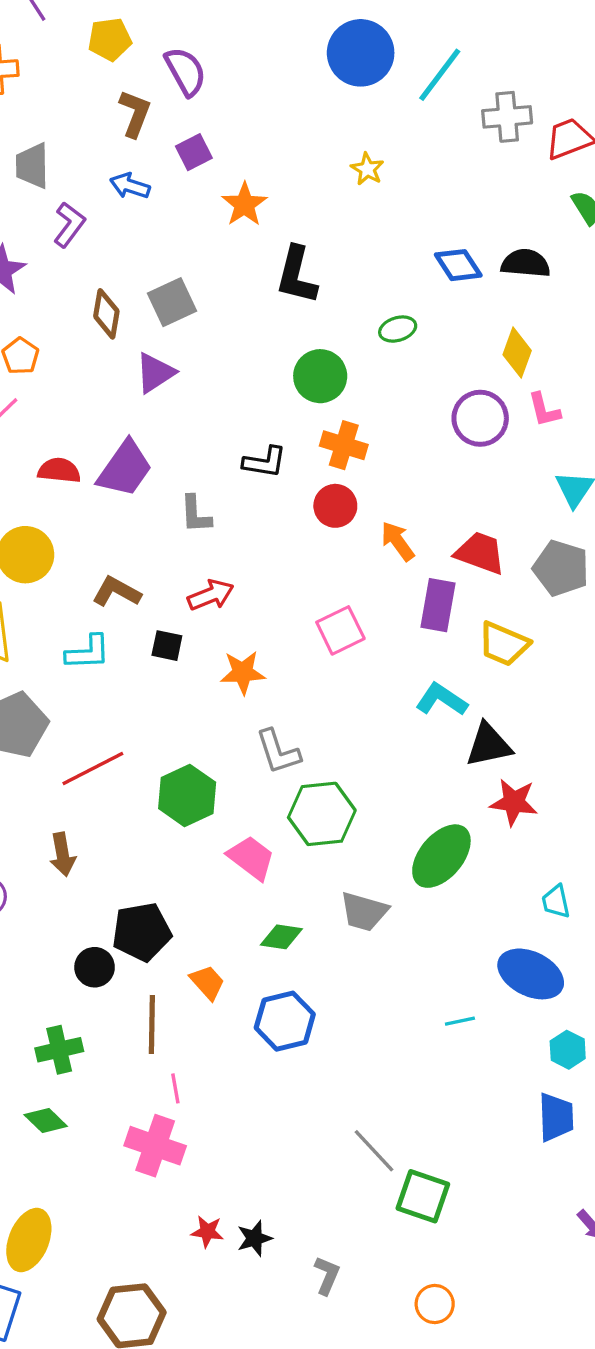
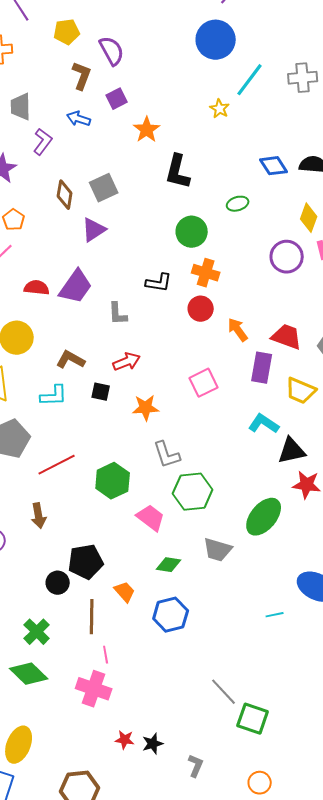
cyan line: (440, 75) -> (250, 80), moved
green cross: (59, 1050) -> (37, 632), turned -32
green diamond: (46, 1120) -> (29, 674), size x1.5

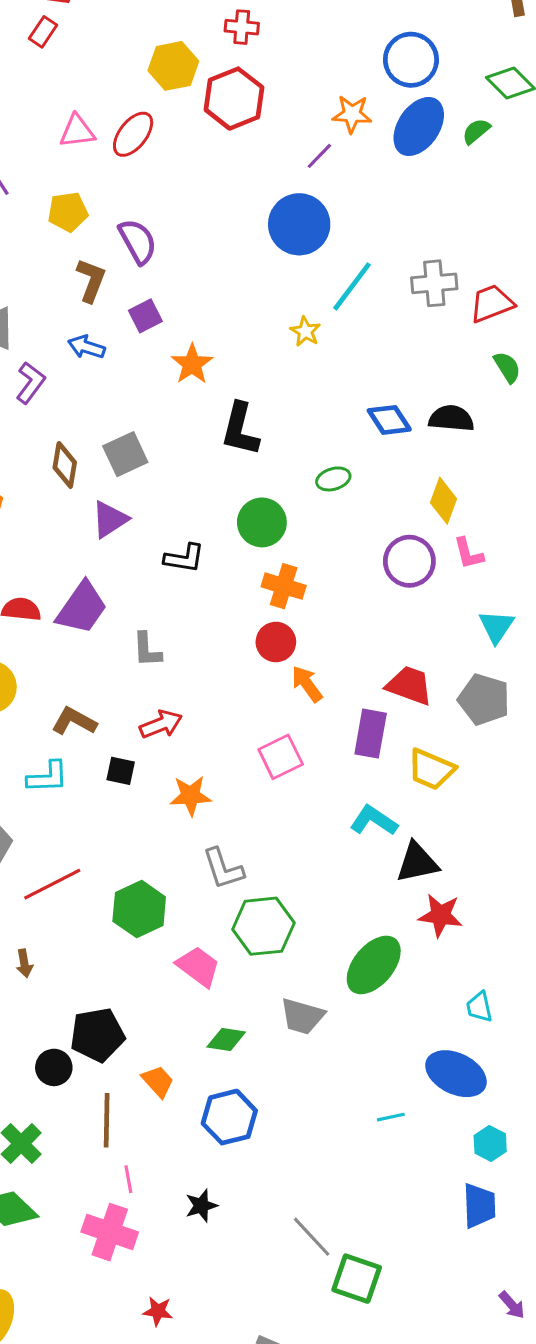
black L-shape: (159, 283) -> (184, 558), moved
orange arrow: (238, 330) -> (307, 684), moved
brown arrow: (39, 516) -> (24, 963), size x0.7
black star: (153, 744) -> (201, 1206), moved

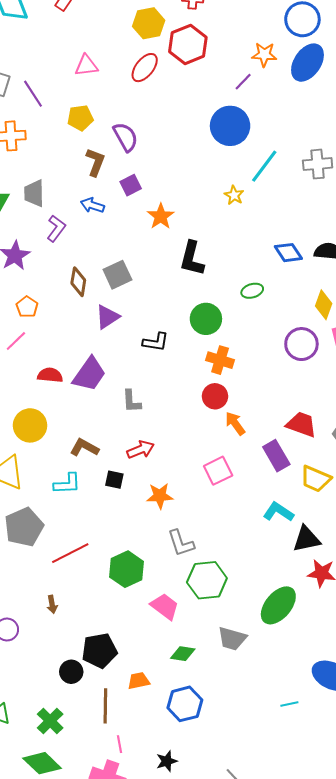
red ellipse: (133, 134) -> (145, 68), moved
purple rectangle: (371, 734) -> (276, 456), turned -40
orange trapezoid: (158, 1081) -> (139, 681), turned -60

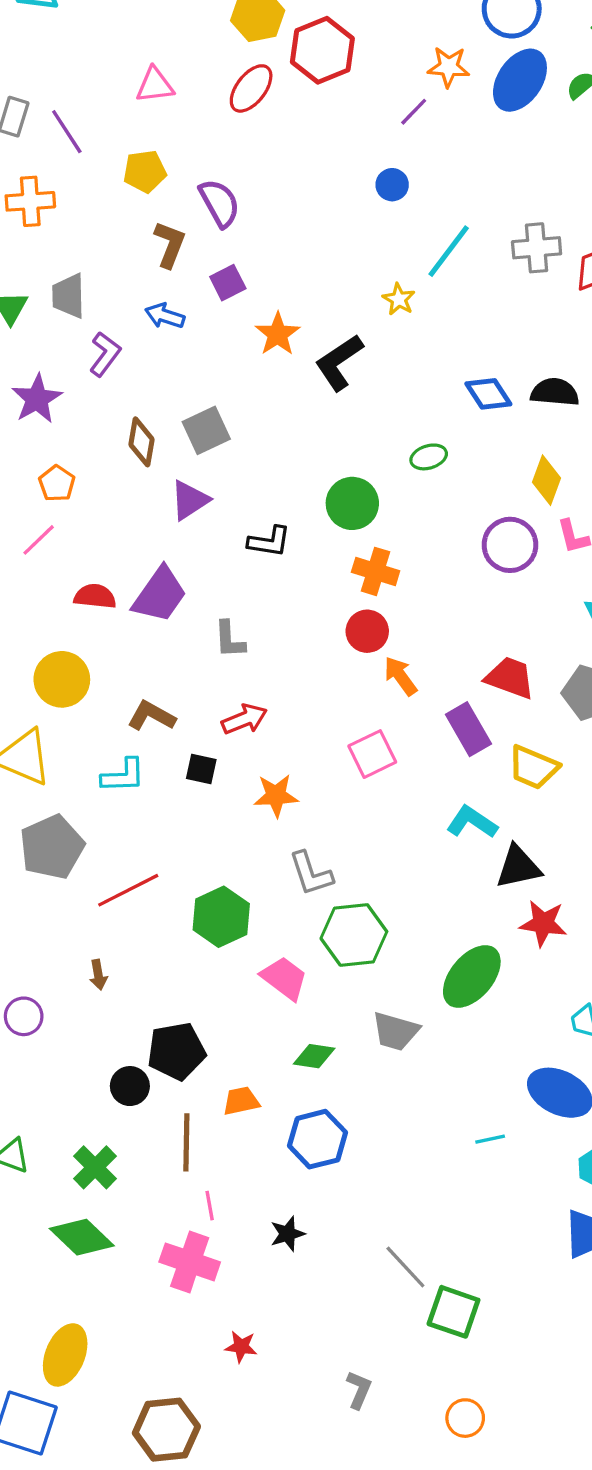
blue circle: (230, 126) -> (392, 185), size x0.5
black L-shape: (192, 259) -> (339, 362), moved, turned 42

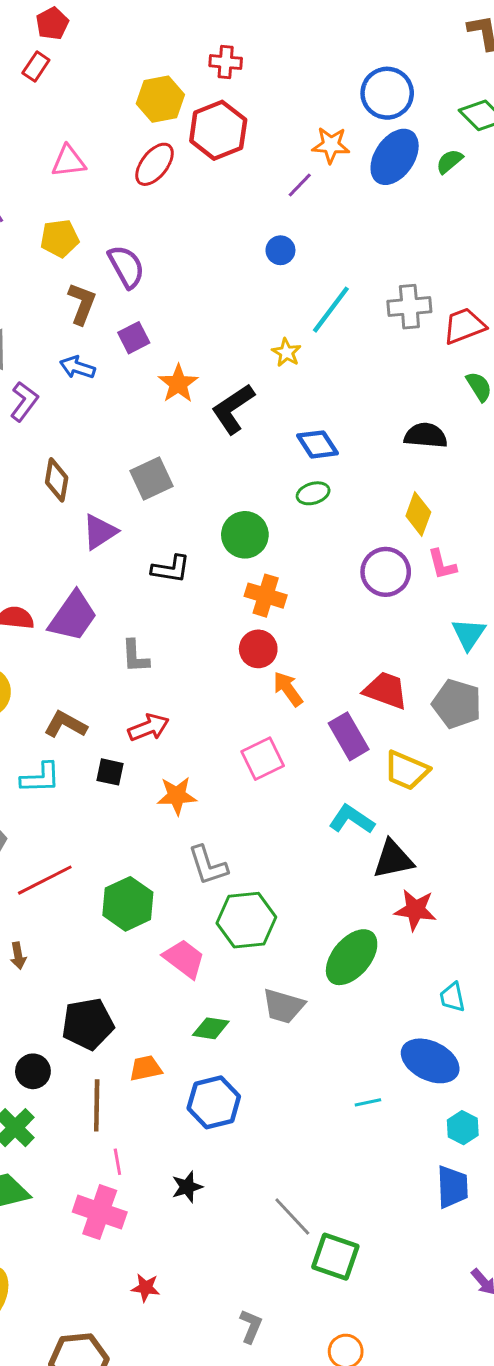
blue diamond: (488, 394) -> (318, 444), moved
gray square: (206, 430) -> (152, 478), moved
black circle: (130, 1086) -> (33, 1071), moved

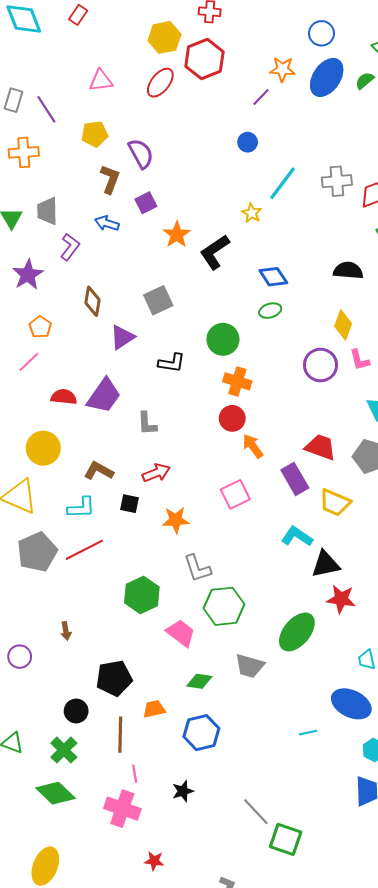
blue circle: (387, 93) -> (322, 33), size x0.7
red line: (45, 880) -> (84, 550), moved

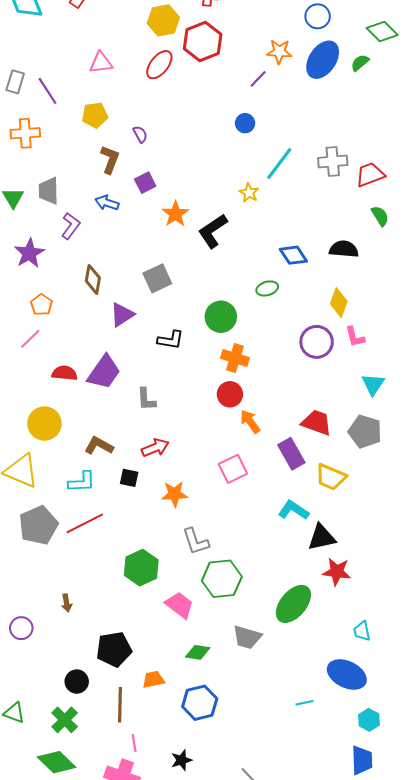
purple semicircle: (141, 153) -> (140, 134), size x0.6
blue diamond: (273, 277) -> (293, 255), moved

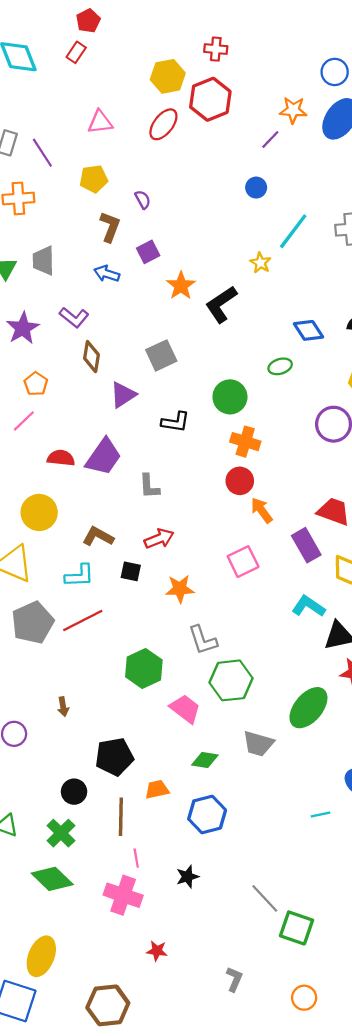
purple L-shape: (71, 226) -> (74, 317), moved, turned 92

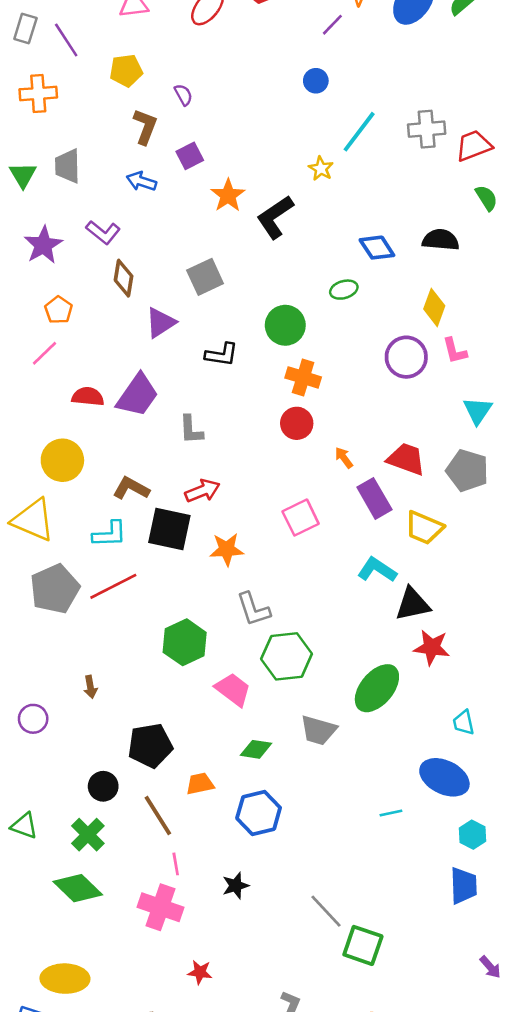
orange arrow: (262, 510) -> (344, 458), moved, size x0.7
black square: (131, 571) -> (169, 529), size x1.8
brown line: (121, 817) -> (158, 816), turned -33
yellow ellipse: (41, 956) -> (65, 979), turned 69

